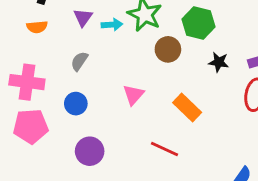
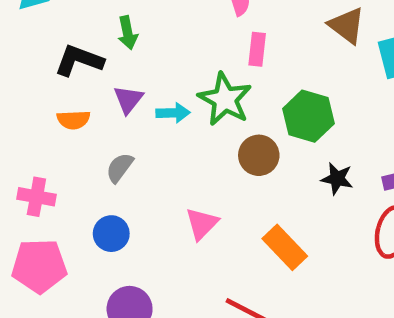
orange semicircle: (37, 27) -> (73, 120), moved
pink cross: (27, 82) -> (36, 197), size x0.7

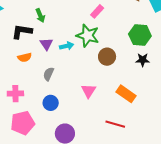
pink rectangle: (257, 49) -> (97, 11), turned 48
green hexagon: (308, 116) -> (140, 35), moved

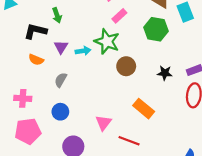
green hexagon: (140, 35) -> (156, 29), moved
orange semicircle: (25, 57) -> (36, 60), turned 32
pink triangle: (89, 91) -> (103, 123), moved

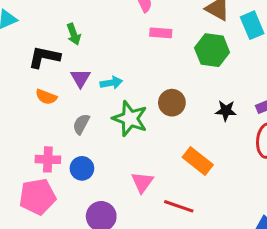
pink rectangle: (119, 16) -> (161, 33), turned 48
green star: (107, 41) -> (130, 119), moved
pink cross: (23, 98) -> (48, 159), moved

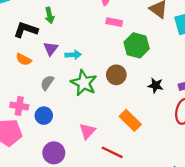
green hexagon: (212, 50) -> (137, 45), moved

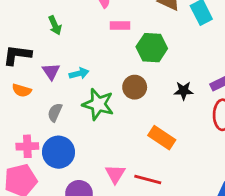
green arrow: (49, 15) -> (55, 25), moved
blue circle: (44, 116) -> (59, 152), size x1.5
pink triangle: (87, 131) -> (115, 174), moved

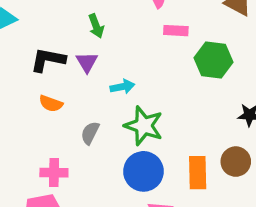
purple triangle: (51, 71) -> (87, 62), moved
brown circle: (135, 87) -> (236, 162), moved
orange rectangle: (162, 138) -> (198, 173), moved, turned 52
blue circle: (59, 152) -> (143, 171), moved

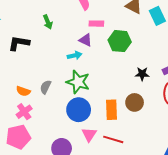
purple triangle: (87, 62) -> (85, 40), moved, turned -32
cyan arrow: (122, 87) -> (75, 55), moved
orange semicircle: (51, 104) -> (23, 91), moved
pink cross: (54, 173) -> (24, 112), turned -35

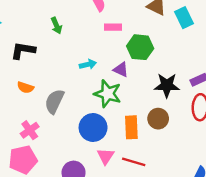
purple triangle: (85, 40) -> (121, 70), moved
black star: (142, 74) -> (167, 85), size x1.5
green star: (78, 82) -> (108, 94), moved
gray semicircle: (46, 87) -> (54, 101), size x1.5
orange semicircle: (23, 91) -> (25, 87), moved

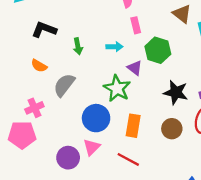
green arrow: (56, 26) -> (78, 46), moved
pink rectangle: (113, 27) -> (136, 25), turned 63
cyan arrow: (88, 64) -> (114, 47), moved
brown circle: (158, 119) -> (172, 129), moved
pink triangle: (105, 156) -> (92, 147), moved

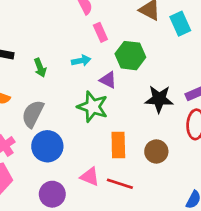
blue circle: (96, 118) -> (47, 146), moved
brown circle: (172, 129) -> (156, 151), moved
pink triangle: (92, 147) -> (90, 177), moved, turned -42

